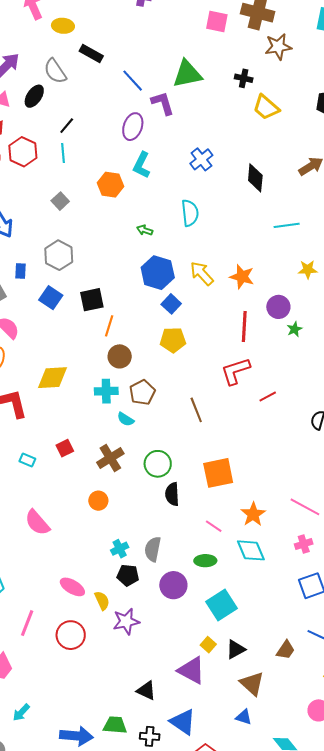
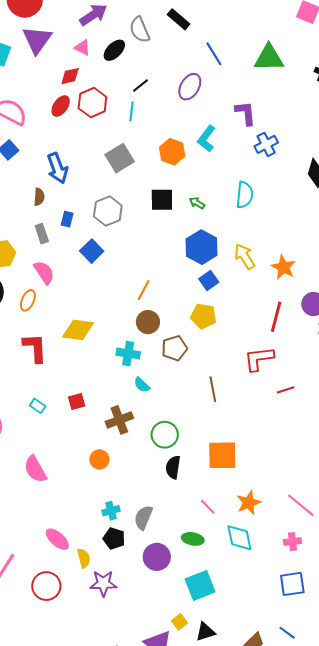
purple L-shape: (163, 103) -> (246, 113), moved
purple ellipse: (133, 127) -> (190, 87), moved
gray square: (60, 201) -> (120, 158), size x1.6
black square: (92, 300) -> (162, 200), moved
brown pentagon: (142, 392) -> (174, 348), moved

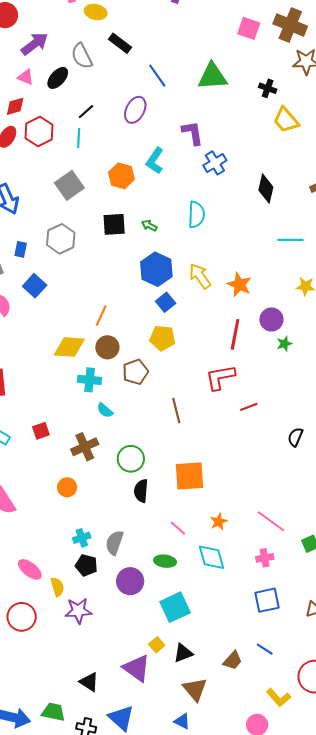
blue square: (92, 251) -> (35, 286), moved
yellow diamond: (78, 330) -> (69, 347), moved
orange star: (249, 503) -> (219, 522), size x0.7

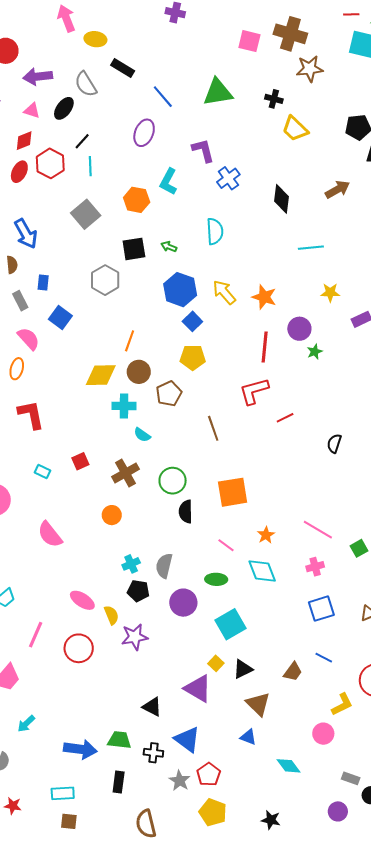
purple arrow: (35, 44) -> (38, 77), turned -144
black line: (86, 112) -> (82, 141), moved
gray hexagon: (61, 239) -> (105, 280), moved
yellow L-shape: (279, 698) -> (342, 704), turned -70

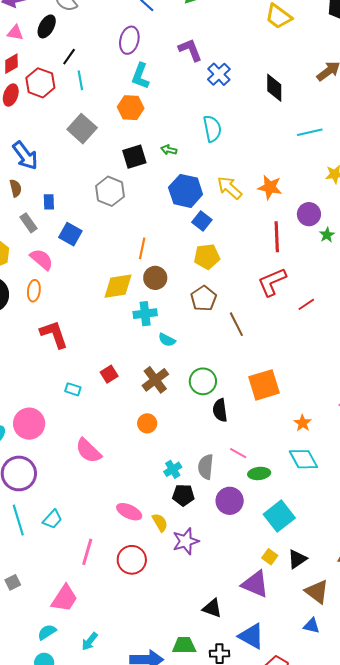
cyan L-shape: (168, 182) -> (140, 76), moved
brown pentagon: (169, 394) -> (204, 298), moved
pink line: (226, 545) -> (238, 453), moved

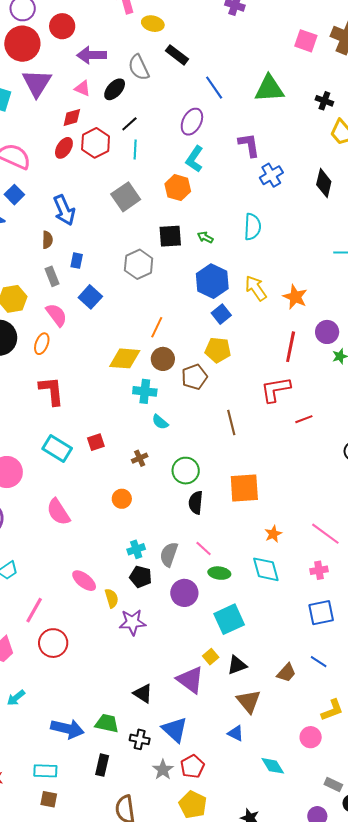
black diamond: (274, 88) -> (324, 183), moved
brown pentagon: (204, 298) -> (194, 377), moved
brown cross: (155, 380) -> (140, 458), size x0.6
cyan rectangle: (73, 389) -> (57, 449), size x1.8
red circle: (132, 560) -> (53, 643), moved

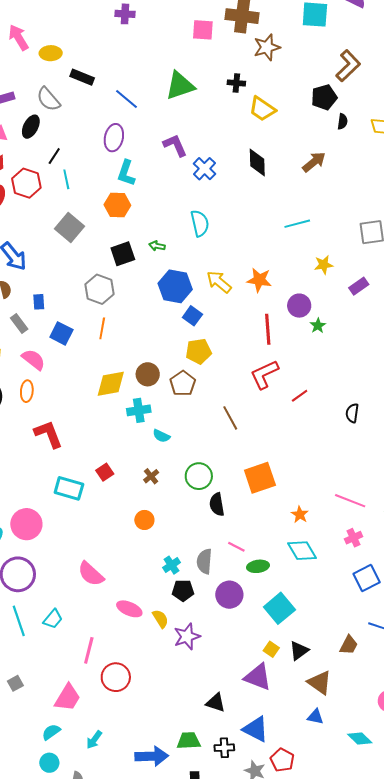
orange line: (157, 327) -> (102, 328), moved
pink semicircle: (58, 512) -> (91, 574), moved

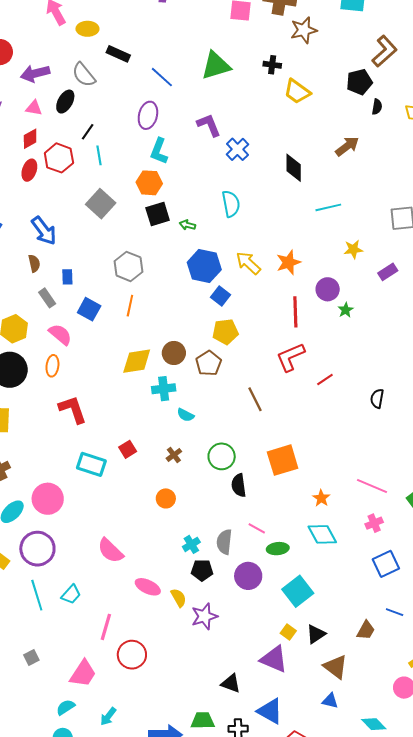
black diamond: (257, 163) -> (294, 168), moved
black square: (123, 254) -> (158, 214), moved
orange star: (259, 280) -> (289, 262), turned -30

